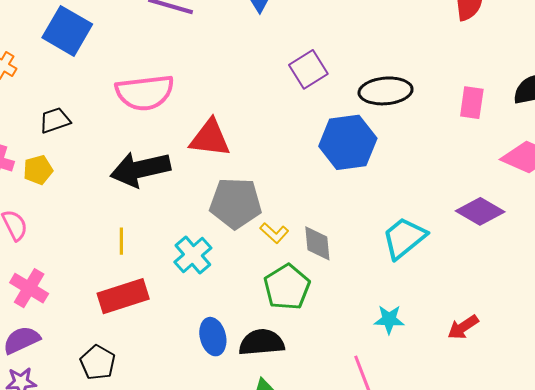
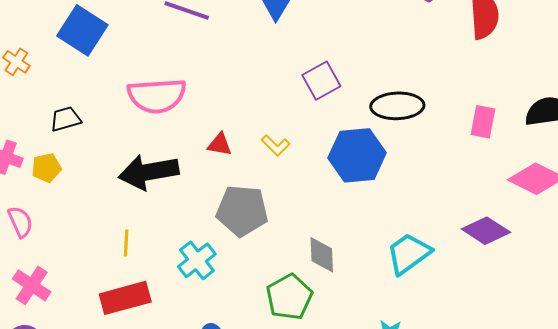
red triangle: (210, 138) -> (220, 144), size x0.6
yellow L-shape: (274, 233) -> (276, 145), moved

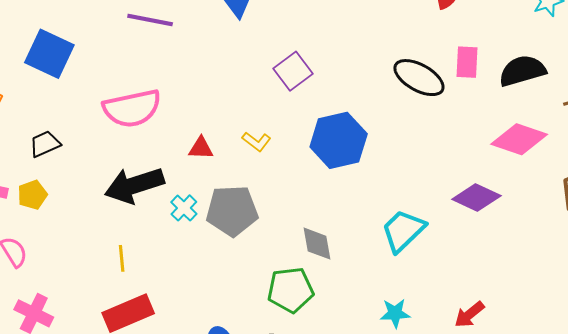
black ellipse: (397, 106) -> (419, 78), moved, turned 39
pink rectangle: (483, 122) -> (467, 62), moved
cyan cross: (197, 260) -> (184, 208), moved, size x0.7
green pentagon: (289, 297) -> (291, 290), turned 30

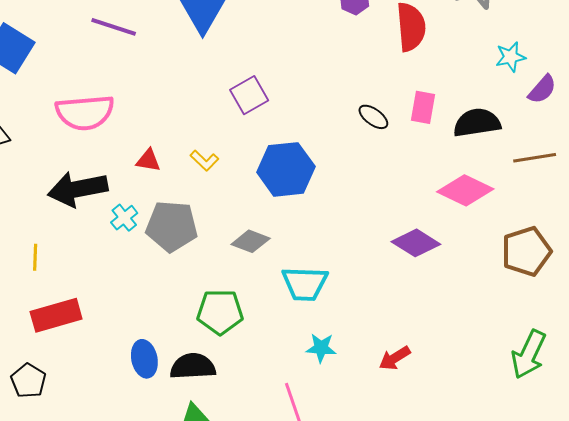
black ellipse: (419, 78) -> (373, 117), size x0.6
cyan trapezoid: (403, 231) -> (305, 284), moved, turned -141
gray diamond: (317, 244) -> (251, 241), moved, turned -66
yellow line: (122, 258) -> (35, 257), moved

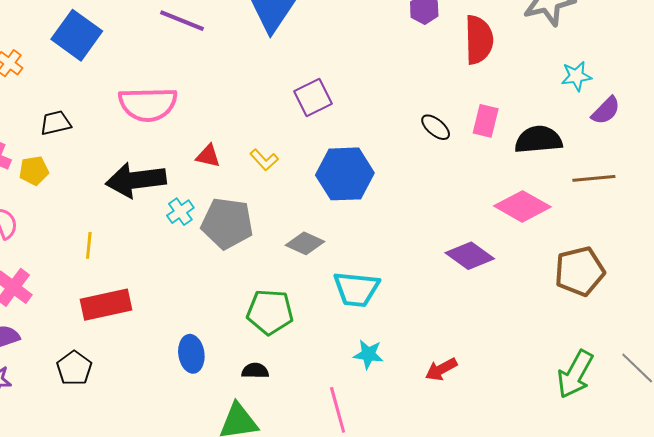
black semicircle: (193, 366) -> (255, 371), moved, size x0.6

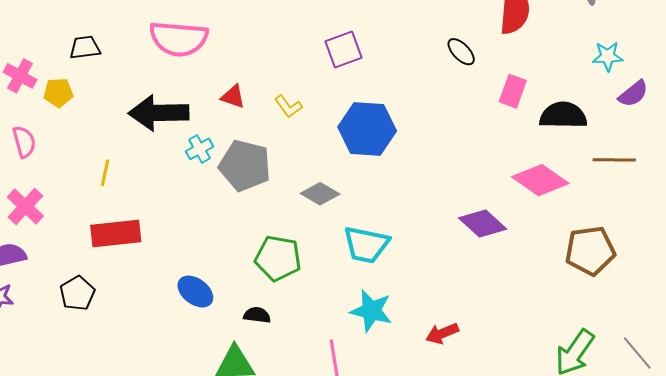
black ellipse: (436, 127) -> (461, 52), moved
blue ellipse: (191, 354) -> (195, 292), turned -51
cyan star: (368, 354) -> (371, 311), size x1.4

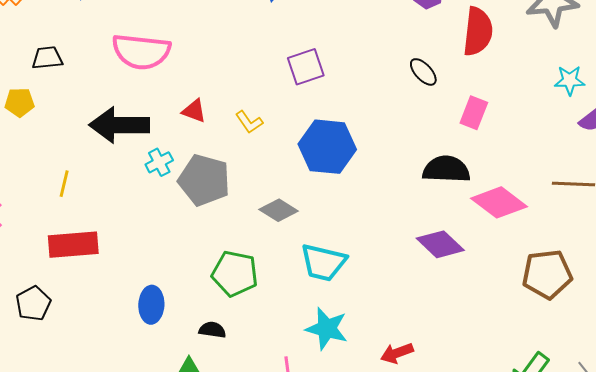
black semicircle: (563, 115) -> (446, 169), moved
blue ellipse: (195, 292) -> (151, 305), turned 54

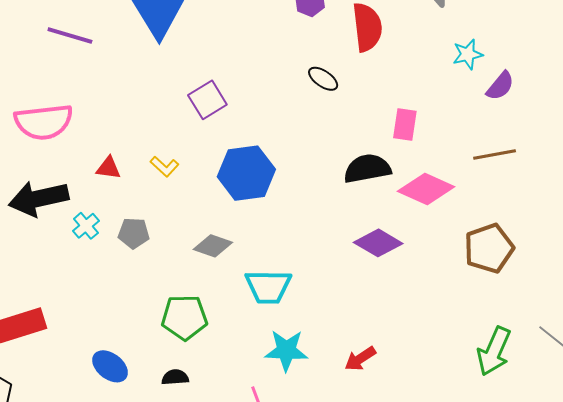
pink rectangle: (474, 113) -> (405, 124), moved
gray pentagon: (204, 180) -> (134, 233), size x0.6
blue ellipse: (151, 305) -> (110, 366), turned -42

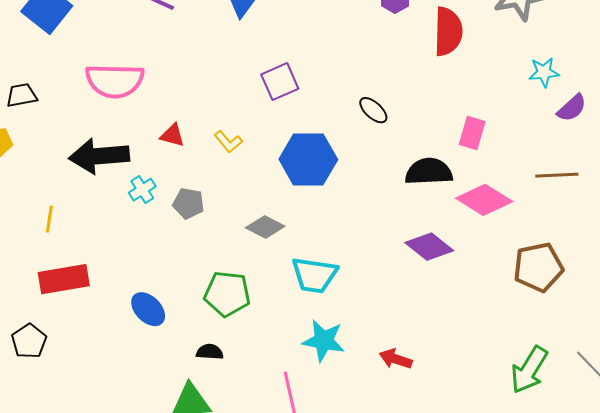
black ellipse: (323, 79) -> (373, 110), moved
red arrow: (360, 359) -> (396, 359), turned 44
blue ellipse: (110, 366) -> (148, 309), moved

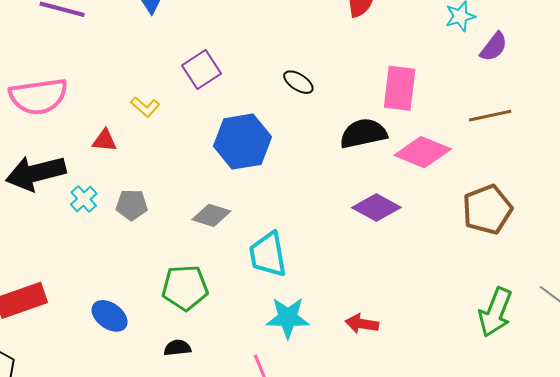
pink rectangle: (472, 133) -> (400, 88), size x1.4
yellow L-shape: (228, 142) -> (145, 107), moved
cyan trapezoid: (314, 275) -> (268, 254), turned 81

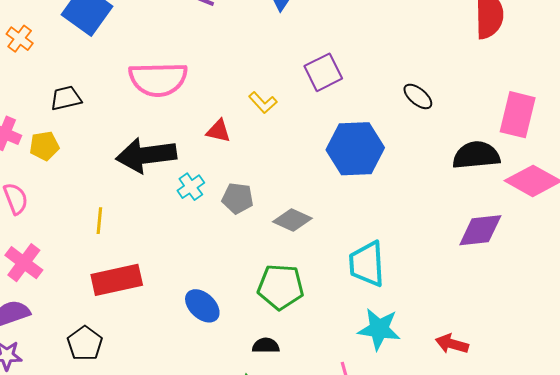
purple diamond: (376, 207) -> (480, 230), turned -42
gray diamond: (211, 215) -> (292, 220), moved

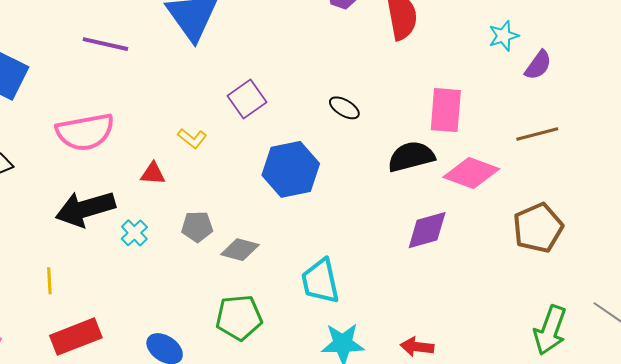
gray pentagon: (238, 198) -> (197, 227), moved

